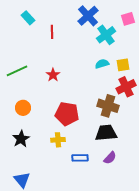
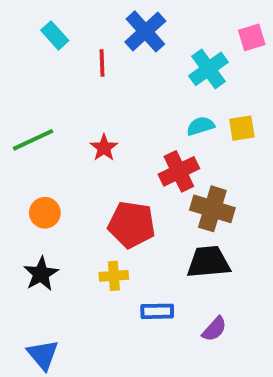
blue cross: (88, 16) -> (145, 31), moved
red cross: (126, 87) -> (179, 171), moved
purple semicircle: (110, 158) -> (214, 329), moved

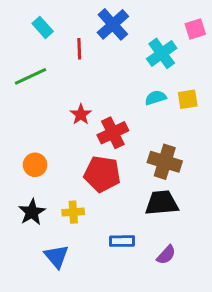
green line: (33, 140) -> (30, 76), moved
red cross: (179, 171) -> (113, 133), moved
yellow cross: (114, 276) -> (73, 212), moved
blue triangle: (43, 355) -> (56, 256), moved

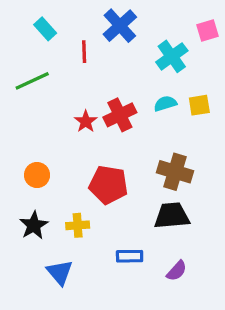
red cross: (113, 133) -> (120, 115), moved

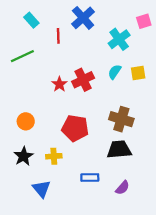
cyan semicircle: (165, 104) -> (115, 72), turned -40

